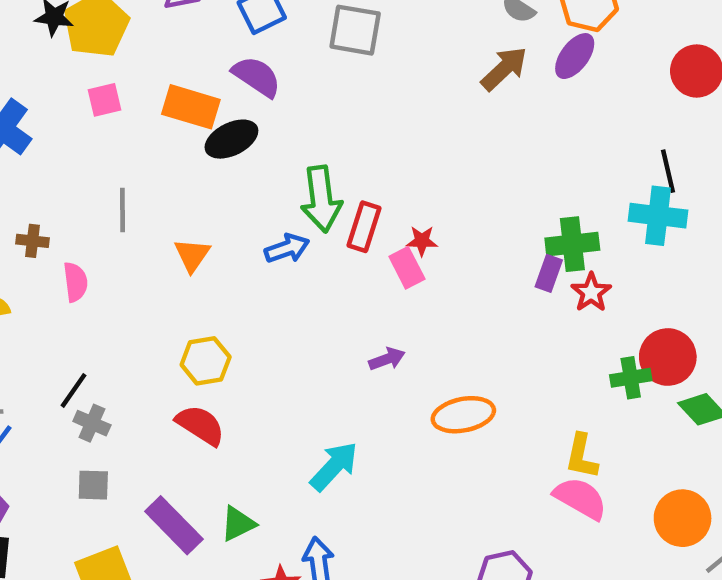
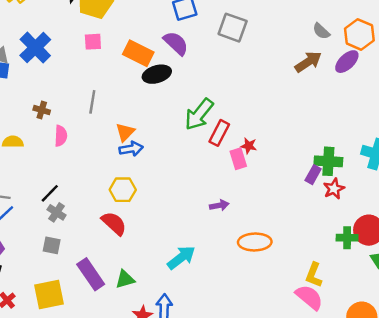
green arrow: (321, 199) -> (199, 114), turned 36
blue arrow: (287, 248) -> (131, 149), moved

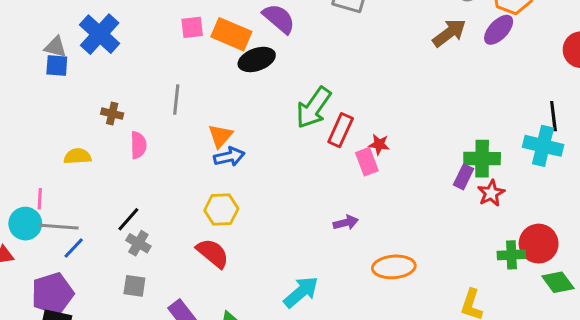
pink square: (93, 42) -> (192, 27), moved

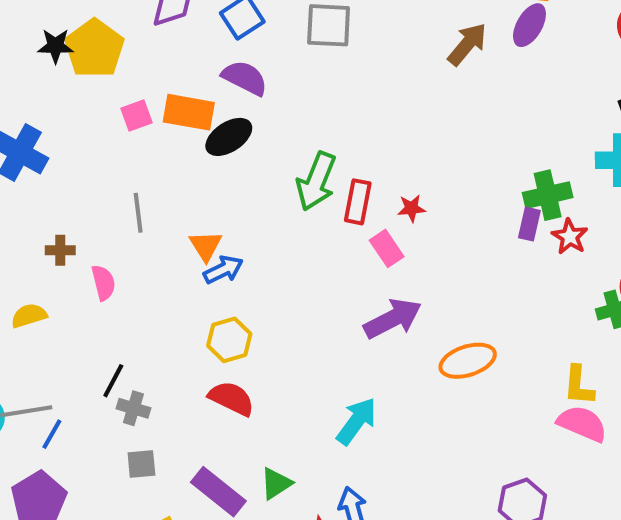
pink rectangle: (367, 162) -> (387, 248), moved
purple arrow: (346, 223) -> (393, 319), size x1.8

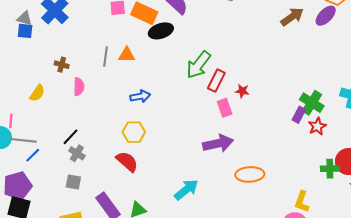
green cross: (548, 195) -> (312, 103), turned 30
orange triangle: (206, 246) -> (127, 55), moved, turned 48
yellow semicircle: (29, 316) -> (37, 93), turned 126

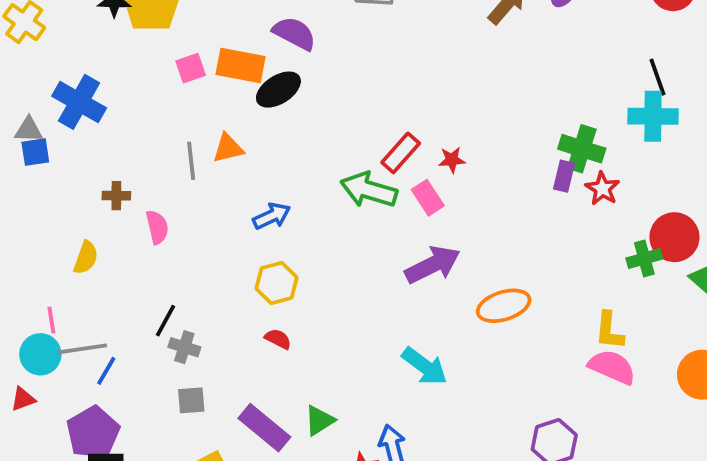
green arrow: (198, 65) -> (369, 190), moved, turned 84
red rectangle: (216, 81) -> (401, 153), turned 30
red semicircle: (127, 161) -> (278, 339), size x0.6
cyan arrow: (186, 190) -> (425, 366), moved, turned 90

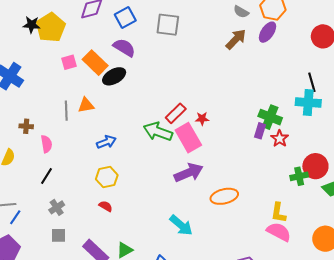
orange rectangle: (241, 65) -> (95, 63), turned 30
pink rectangle: (428, 198) -> (188, 138), size x1.6
black line: (165, 321) -> (47, 176), moved
gray cross: (184, 347) -> (57, 207), turned 35

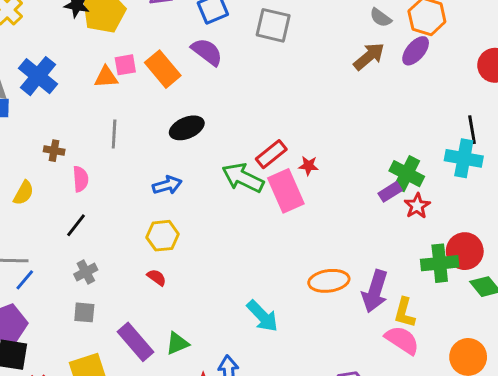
black ellipse: (114, 76) -> (187, 128), moved
orange triangle: (86, 105) -> (106, 77), moved
purple rectangle: (260, 131) -> (390, 192), turned 35
purple arrow: (189, 173) -> (375, 291), moved, turned 124
green cross: (299, 176) -> (440, 263), size x1.4

